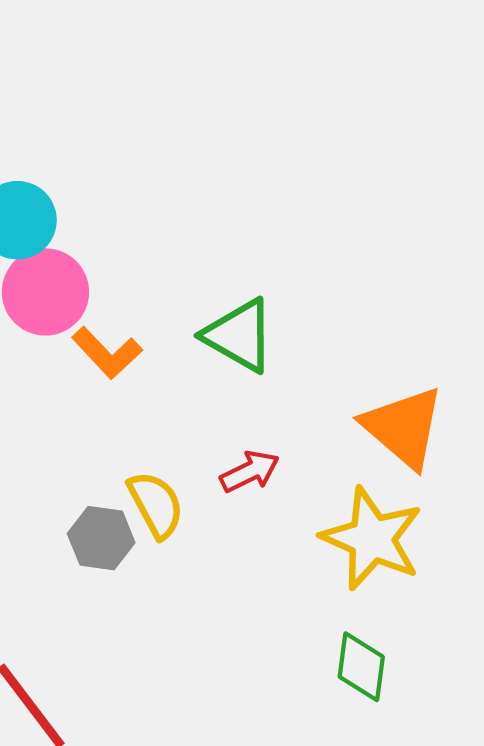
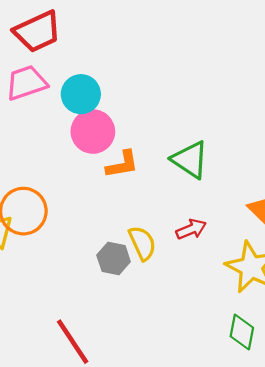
orange L-shape: (107, 353) -> (122, 164), turned -60

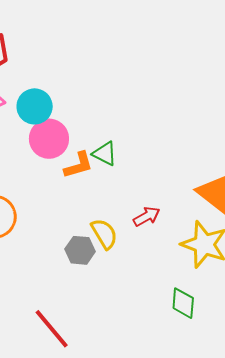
green triangle: (190, 160) -> (105, 154), moved, size x0.7
green diamond: (242, 332) -> (183, 303), moved

